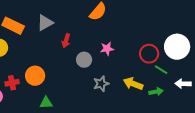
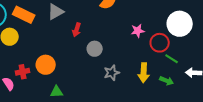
white circle: (177, 47) -> (180, 24), moved
pink star: (107, 49) -> (138, 31), moved
yellow arrow: (133, 84) -> (144, 73), turned -108
green arrow: (156, 92) -> (167, 81), turned 32

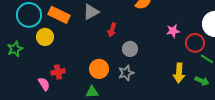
orange circle: (46, 65) -> (99, 69), moved
gray star: (112, 73) -> (126, 73), moved

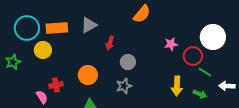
orange rectangle: (59, 15) -> (57, 28), turned -30
orange circle: (99, 69) -> (88, 75), moved

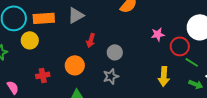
red arrow: (110, 43) -> (91, 40), moved
green arrow: (200, 94) -> (196, 84), moved
pink semicircle: (42, 97) -> (13, 87), moved

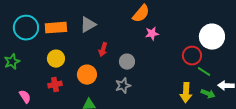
pink star: (158, 34) -> (152, 34), moved
yellow circle: (30, 40) -> (56, 59), moved
yellow arrow: (164, 76) -> (186, 93), moved

